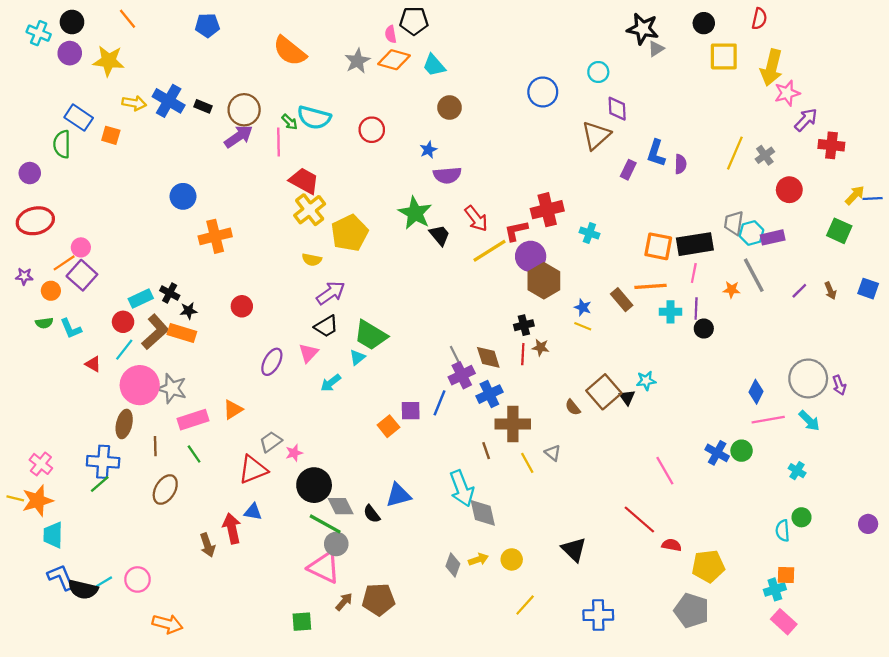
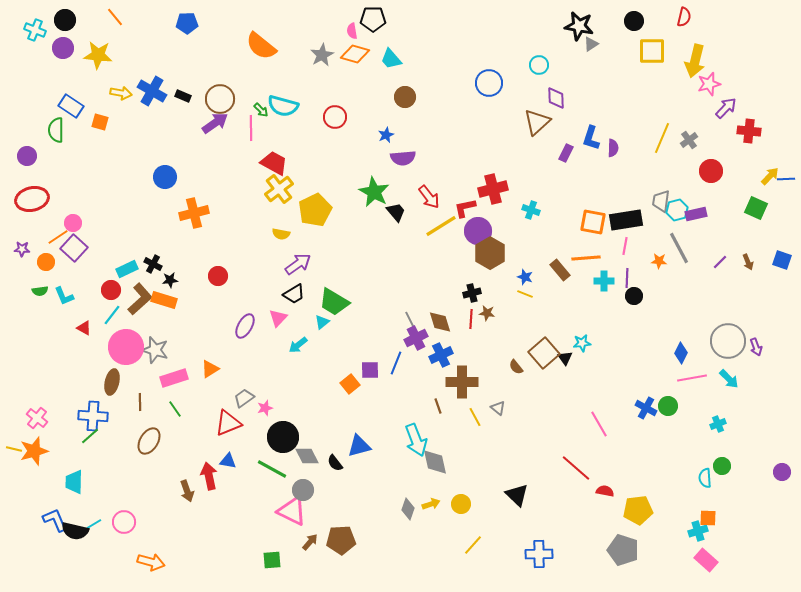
cyan cross: (797, 471) -> (718, 424), turned 35
green line: (325, 524) -> (272, 469), moved
cyan trapezoid: (53, 535) -> (74, 482), moved

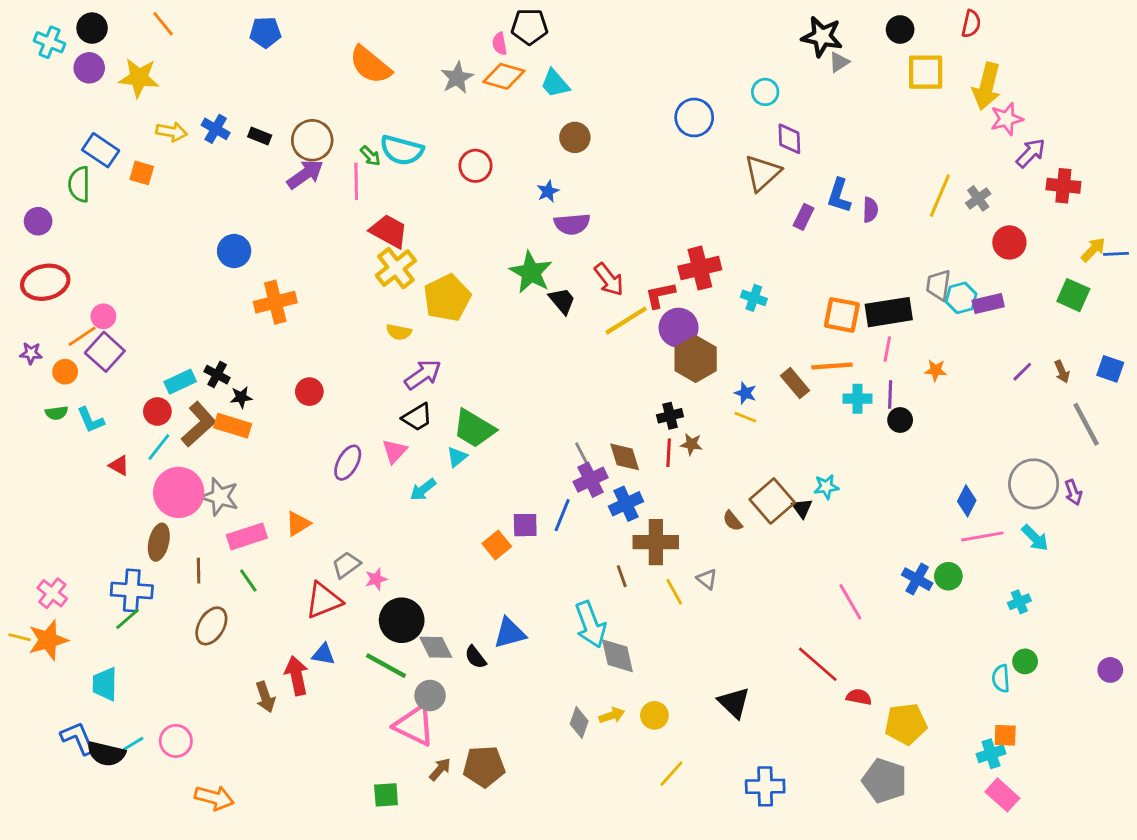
blue cross: (152, 91) -> (216, 129), size x0.7
gray line: (679, 248) -> (1086, 424), moved

